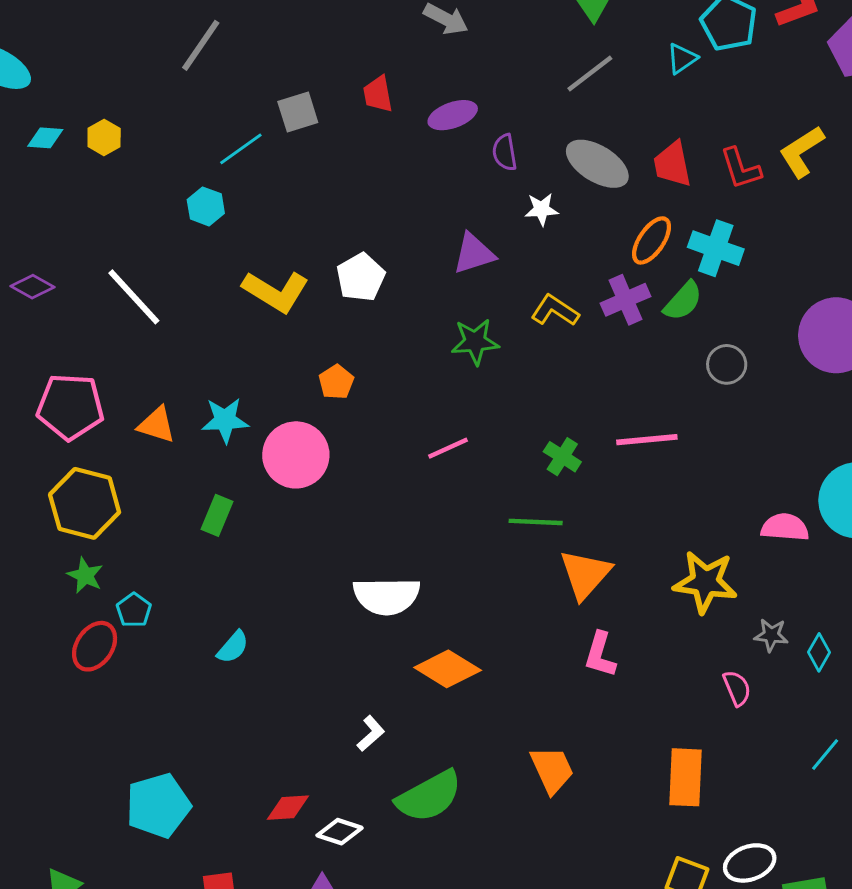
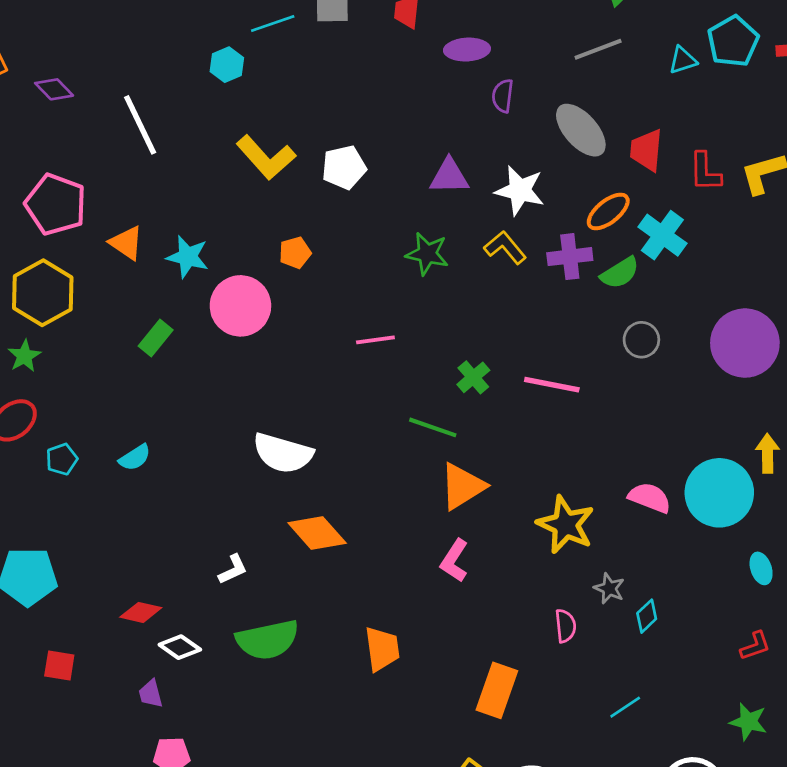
white star: (542, 209) -> (520, 190), moved, size x1.6
cyan pentagon: (134, 610) -> (62, 459), moved

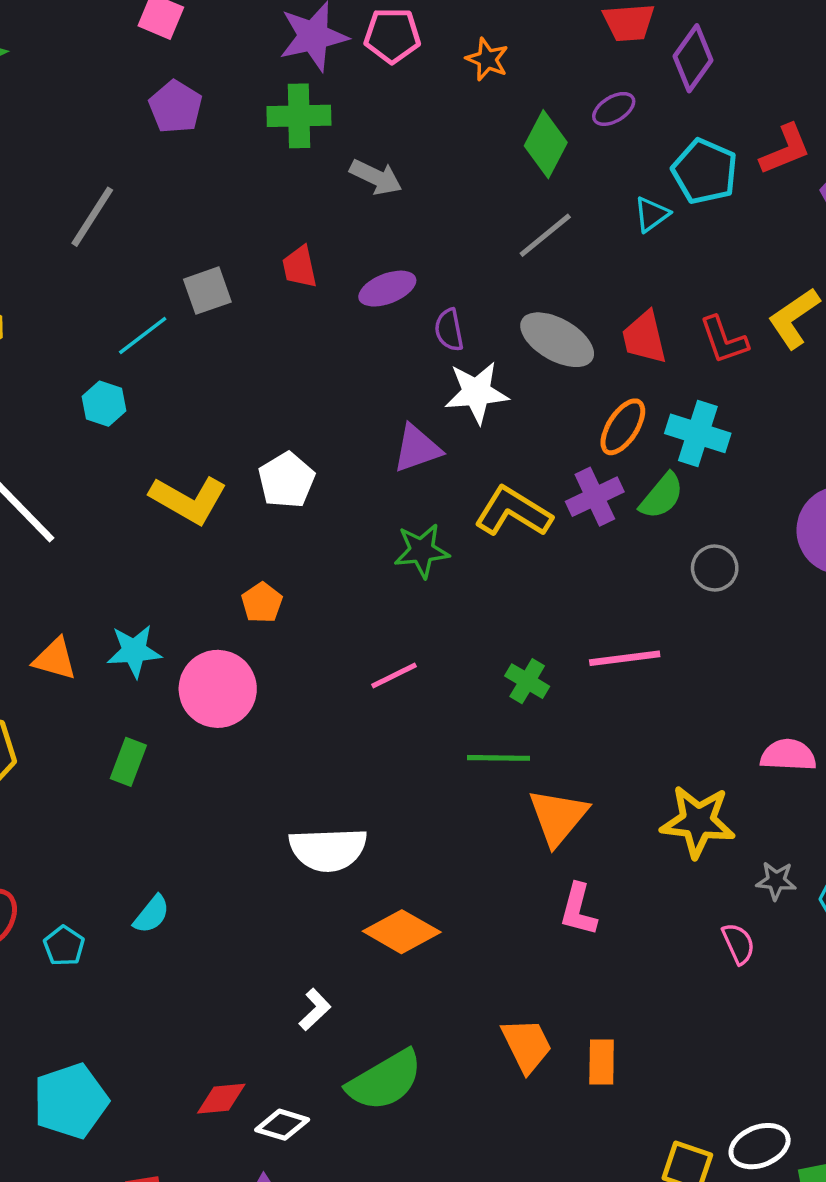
white star: (520, 190) -> (476, 392), moved
yellow L-shape: (505, 247) -> (513, 512), size x1.4
orange rectangle: (497, 690) -> (602, 1062), moved, size x0.7

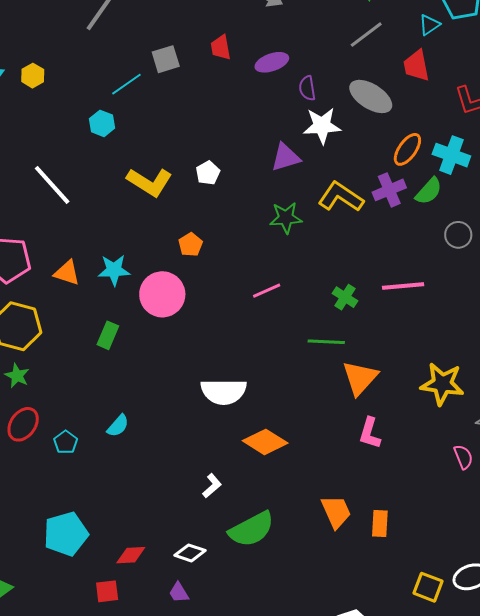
red trapezoid: (644, 337) -> (416, 66), moved
white pentagon: (287, 480) -> (208, 173), size x0.7
red diamond: (221, 1099) -> (131, 555), moved

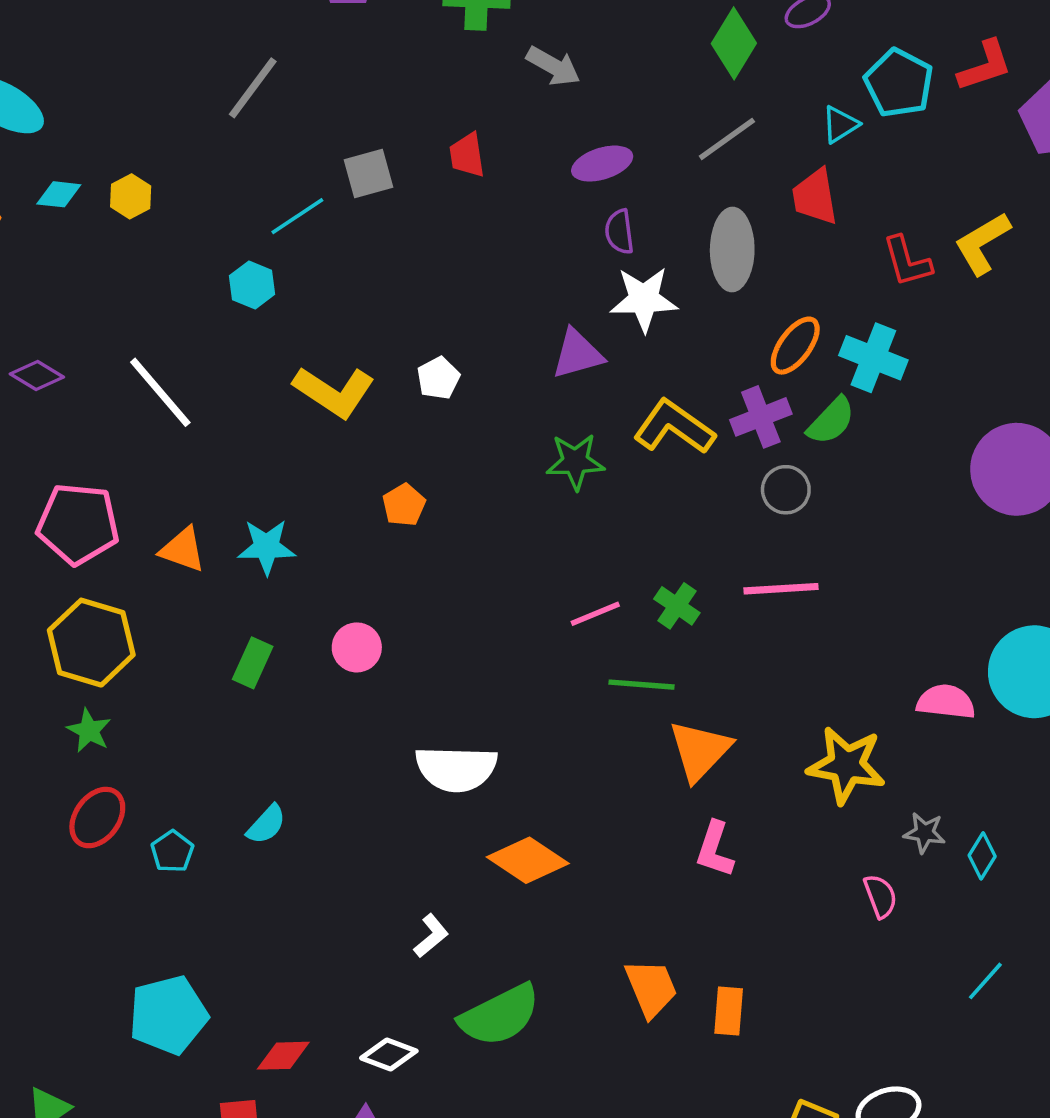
purple ellipse: (272, 62) -> (602, 164), moved
gray ellipse: (371, 96) -> (732, 250), turned 57
gray circle: (458, 235) -> (786, 490), moved
pink line: (267, 291) -> (595, 614), moved
pink circle: (162, 294) -> (357, 647), moved, size x0.6

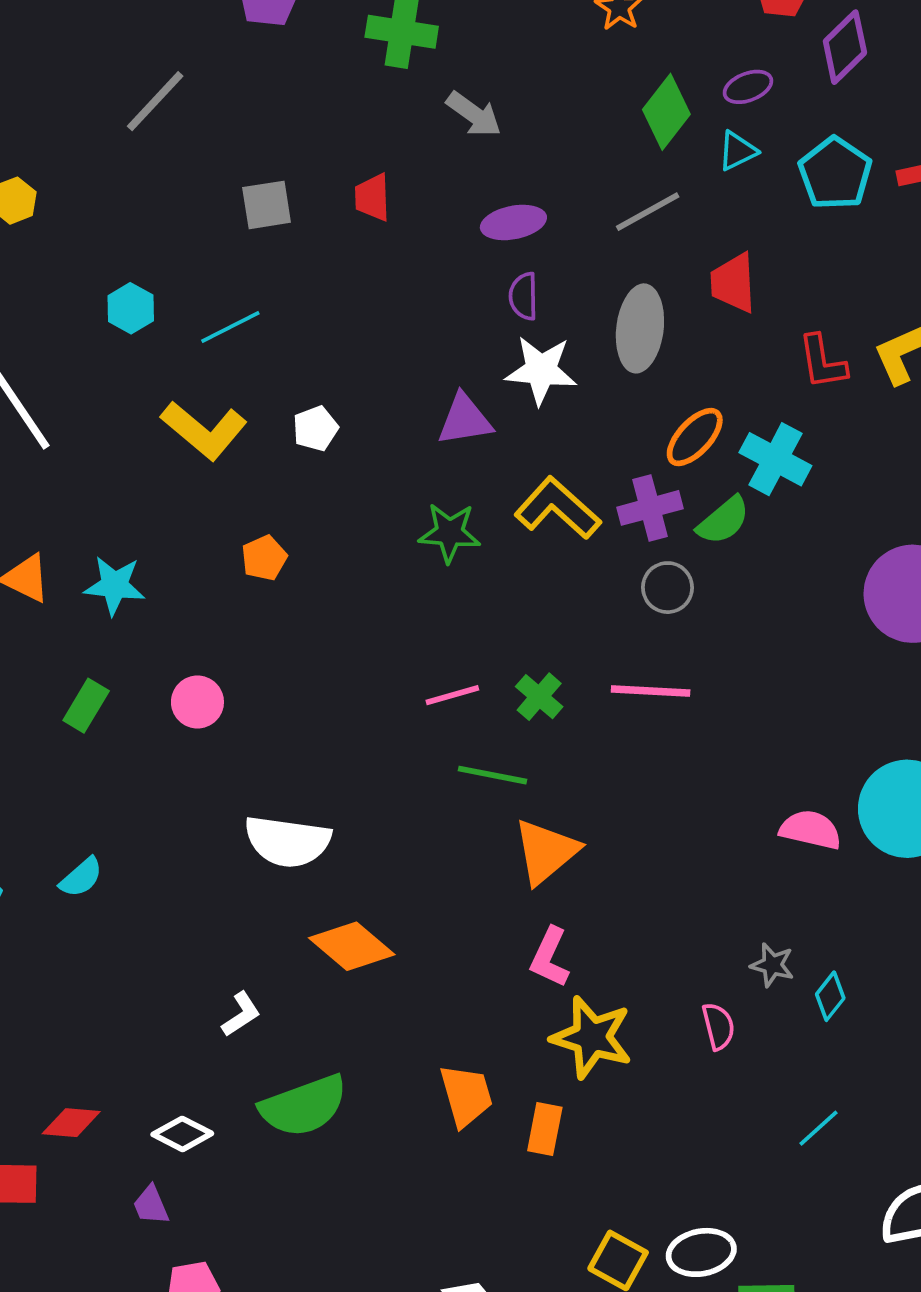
cyan triangle: (840, 124) -> (737, 151), moved
cyan line: (297, 216) -> (230, 327), moved
yellow star: (846, 765) -> (592, 1037), moved

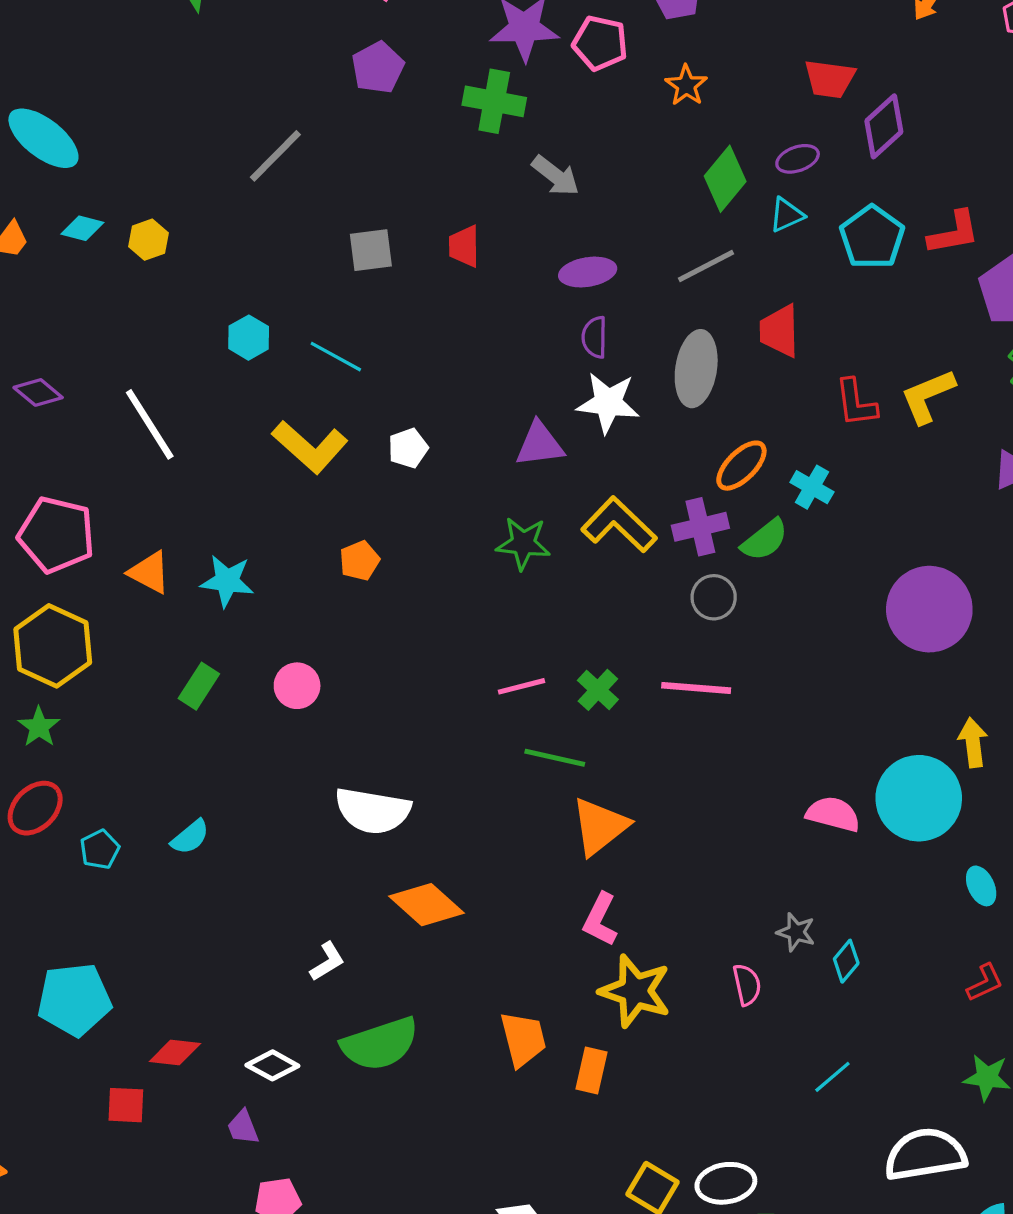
cyan line: (230, 327) -> (336, 357), turned 54
cyan cross: (775, 459) -> (812, 487), size x0.7

